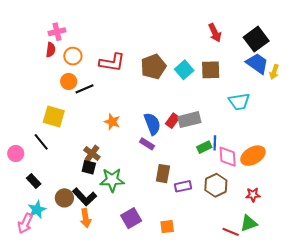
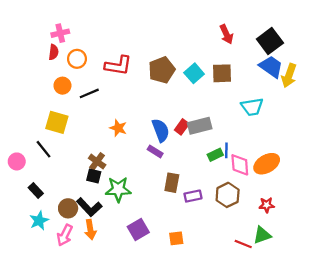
yellow arrow: (274, 72) -> (289, 76), size x1.5
orange circle: (69, 81) -> (62, 86), moved
pink arrow: (25, 223) -> (65, 235), moved

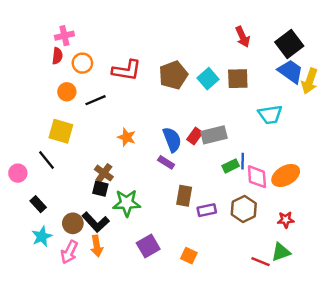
orange square: (176, 238) -> (189, 256), turned 32

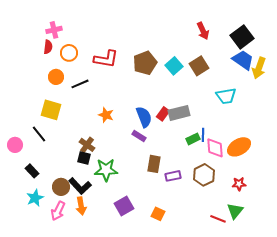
brown square: (238, 79) -> (199, 66), turned -30
green triangle: (281, 252) -> (235, 211), turned -30

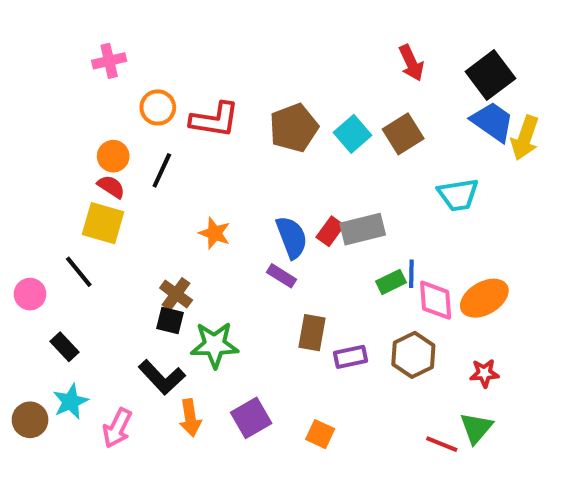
red semicircle: (48, 47) -> (111, 187), moved, turned -64
orange circle: (69, 53) -> (158, 107), moved
black line: (80, 84) -> (162, 170), turned -42
brown circle: (61, 187) -> (30, 420), moved
orange arrow: (81, 206) -> (190, 418), moved

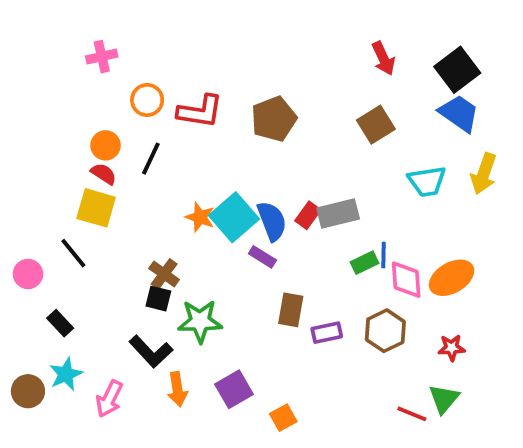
cyan square: (353, 134) -> (234, 217), moved, size x1.4
yellow arrow: (525, 138) -> (484, 174), moved
orange square: (320, 434) -> (283, 418), moved, turned 36

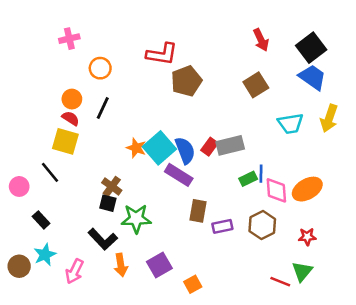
red L-shape: (200, 111) -> (162, 54), moved
purple rectangle: (262, 257) -> (179, 175), size x1.5

